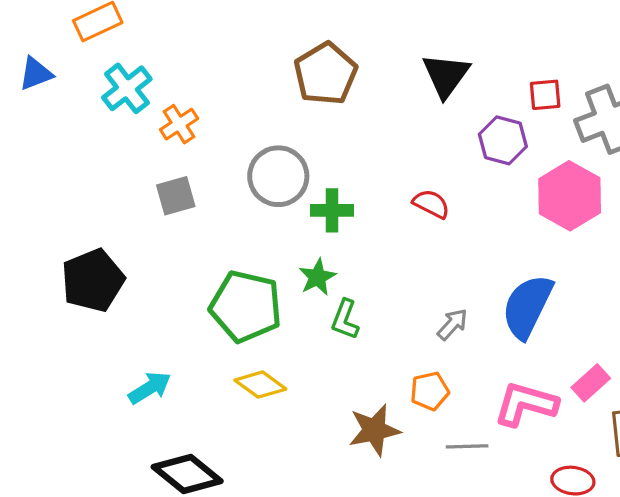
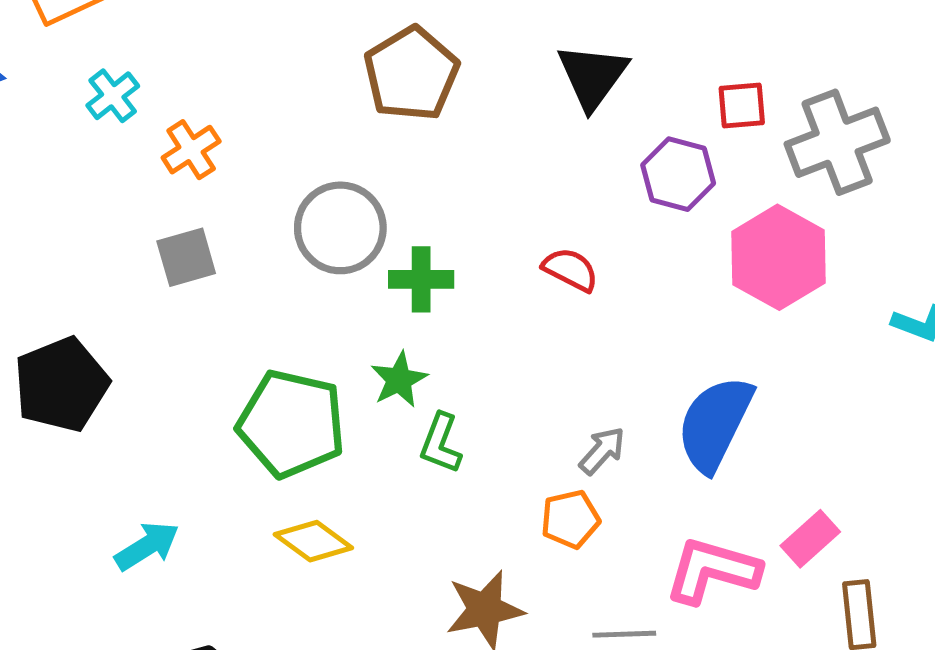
cyan cross: (127, 88) -> (113, 96), size x0.7
orange pentagon: (430, 391) -> (570, 519), moved

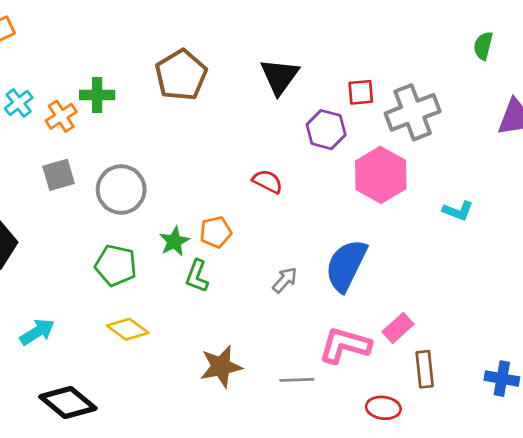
cyan cross: (113, 96) -> (19, 103), moved
gray circle: (340, 228) -> (121, 190), moved
green cross: (421, 279) -> (97, 95), moved
green pentagon: (291, 424) -> (116, 265), size x0.7
orange pentagon: (570, 519) -> (216, 232), moved

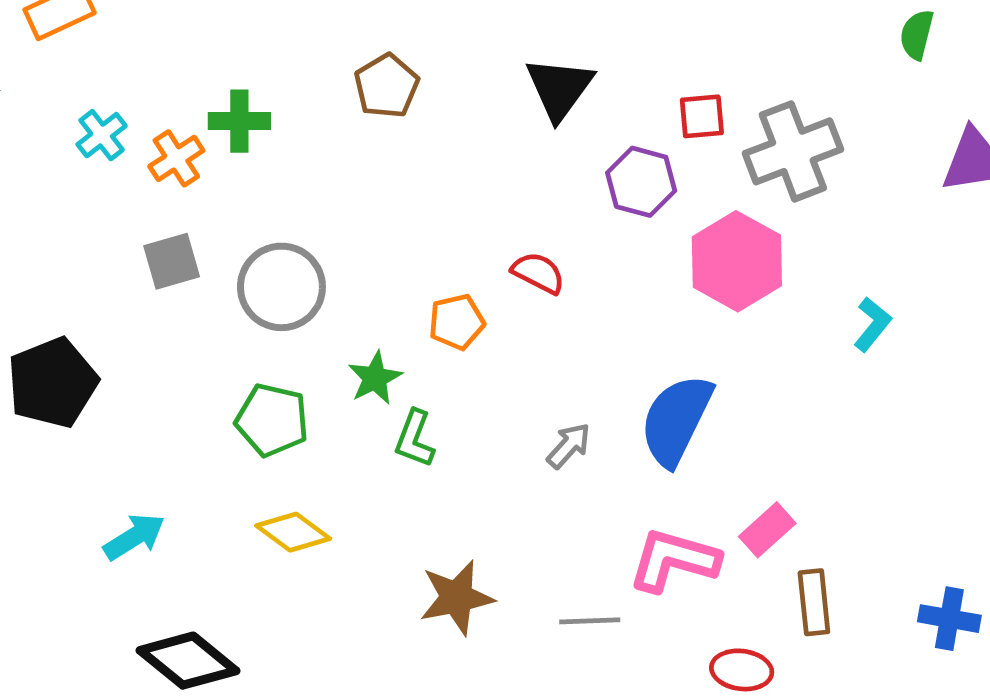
brown pentagon: (181, 75) -> (387, 86), size x0.7
cyan L-shape: (458, 211) -> (872, 324), turned -72
orange pentagon: (216, 232) -> (457, 322), moved

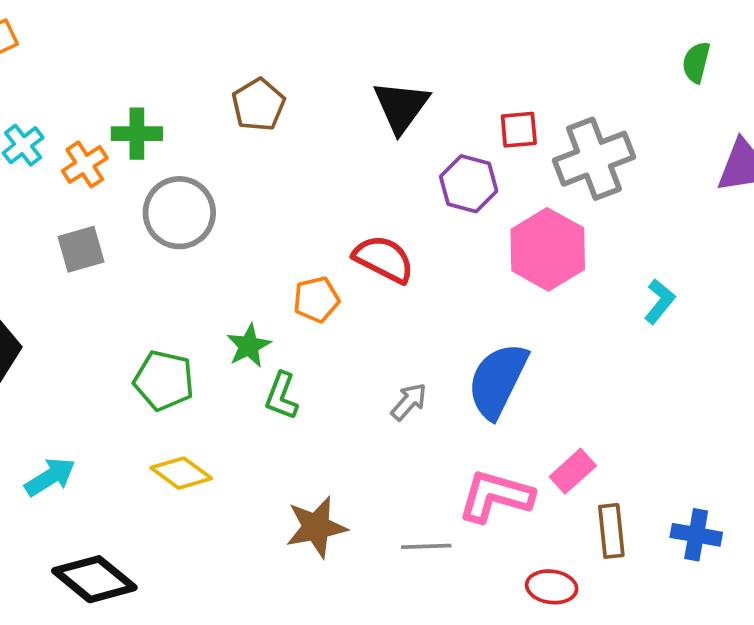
red semicircle: (538, 273) -> (384, 259), size x1.4
gray circle: (281, 287) -> (179, 213), moved
blue cross: (949, 619) -> (696, 535), moved

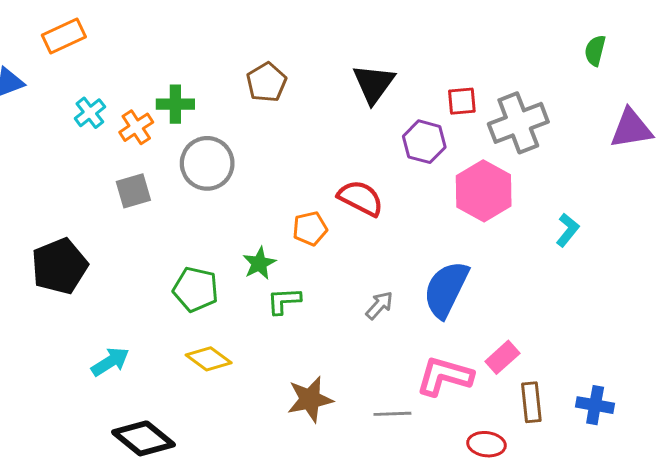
green L-shape: (282, 396) -> (284, 301), turned 66

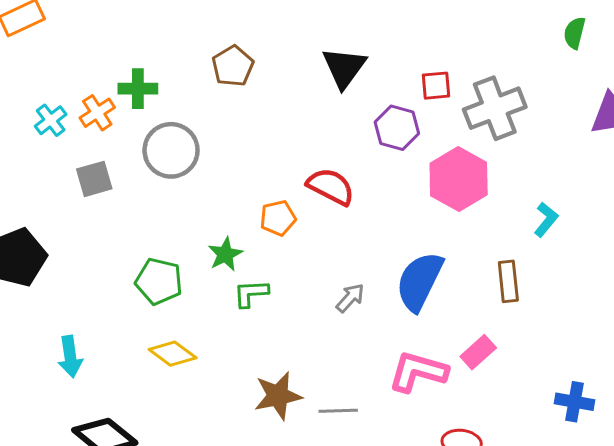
cyan cross: (90, 113) -> (51, 120), moved
cyan arrow: (110, 362) -> (70, 357), turned 114
brown rectangle: (531, 402) -> (508, 281), moved
gray line: (392, 414) -> (338, 411), moved

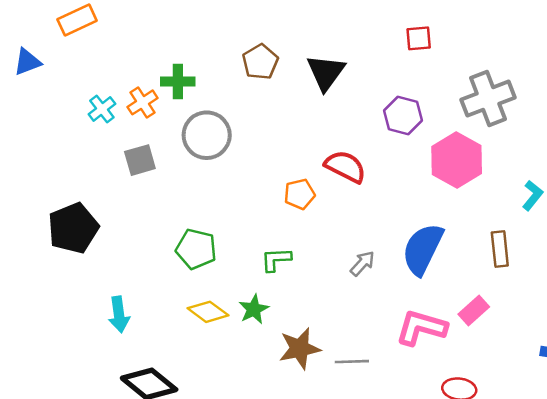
black triangle: (344, 68) -> (326, 72), moved
red square: (436, 86) -> (419, 38), moved
green star: (225, 254) -> (254, 309), moved

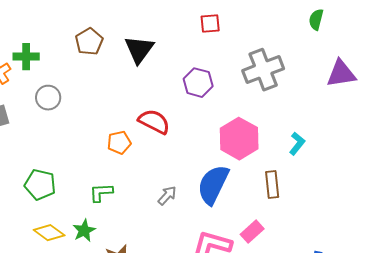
gray circle: (207, 135) -> (48, 98), size x0.7
pink hexagon: (457, 160) -> (239, 139), moved

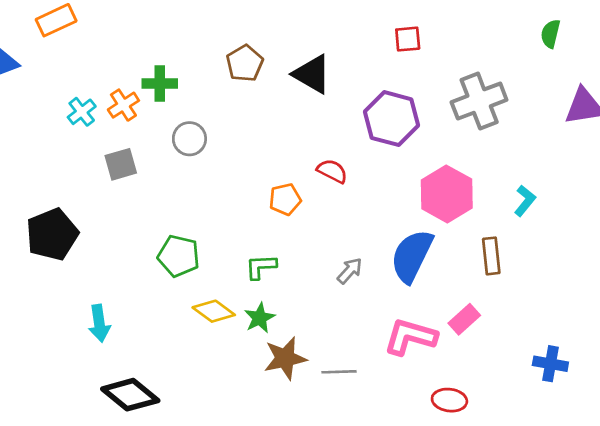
black triangle: (139, 50) -> (312, 74), turned -36
purple hexagon: (198, 83) -> (392, 119), size x1.4
red semicircle: (154, 122) -> (332, 171), size x0.7
green star: (84, 231) -> (260, 318), moved
yellow diamond: (49, 233) -> (214, 311), moved

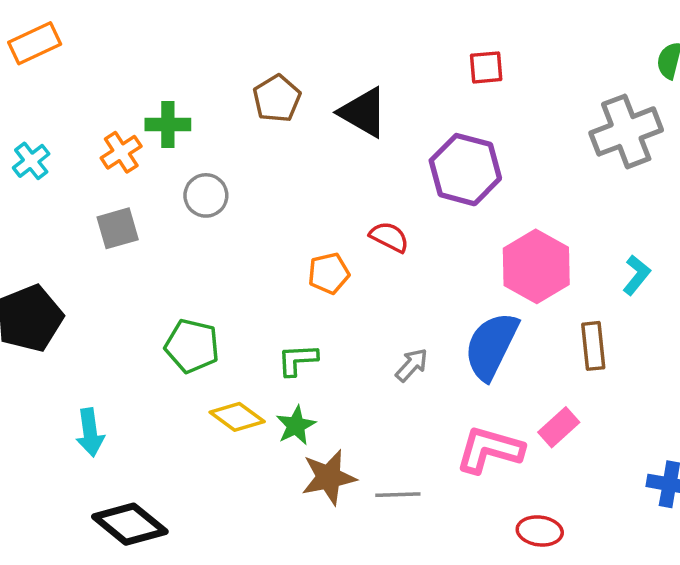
gray cross: (479, 101) -> (626, 131), moved
cyan cross: (82, 112) -> (31, 161), moved

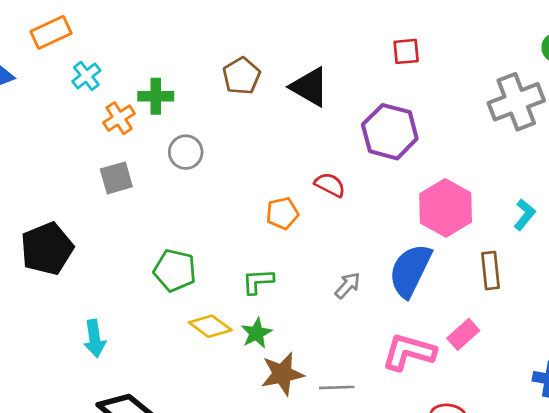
cyan cross: (31, 161) -> (86, 76), moved

